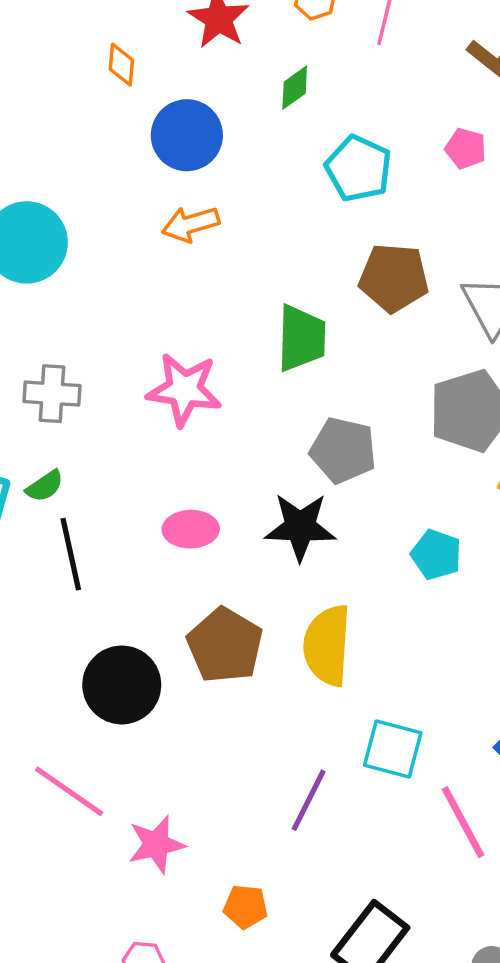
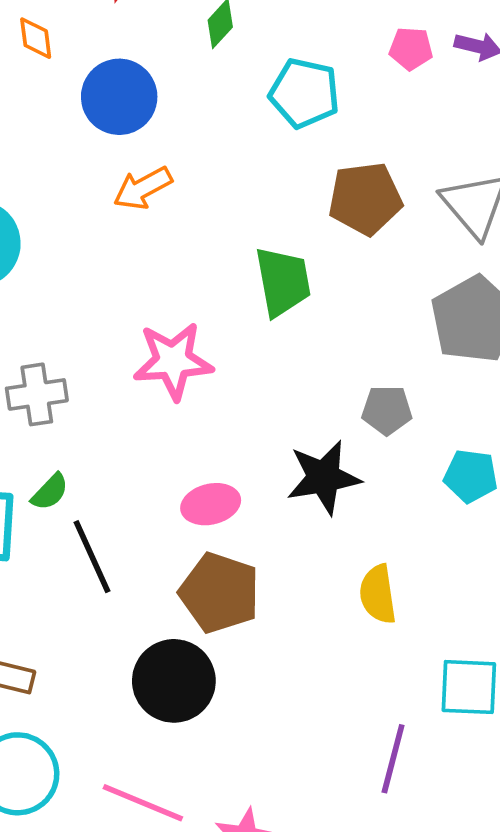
gray pentagon: (343, 450) -> (387, 410), moved, size x0.7
brown pentagon: (225, 645) -> (220, 593), moved
yellow semicircle: (327, 645) -> (378, 594), size x0.7

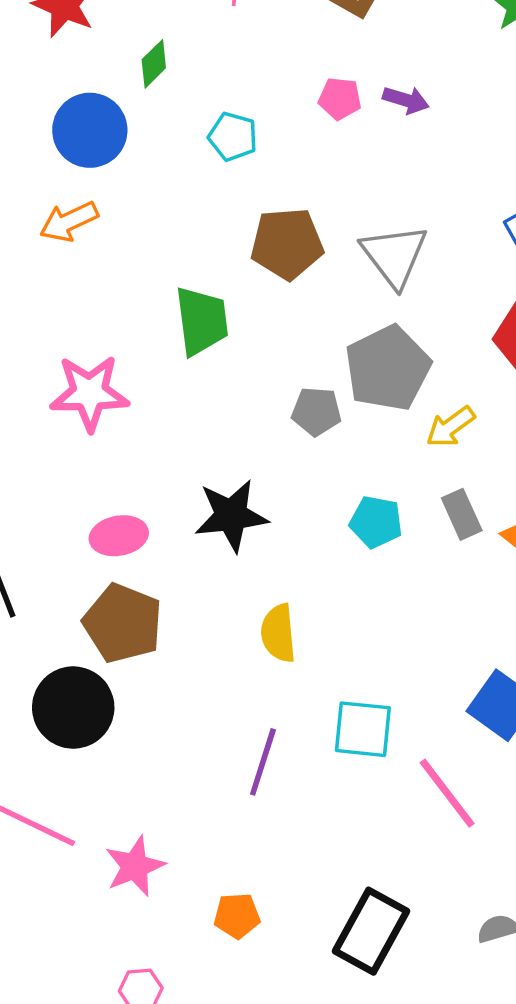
cyan pentagon: (304, 93) -> (233, 137), size x0.7
blue circle: (119, 97) -> (90, 130), moved
gray pentagon: (387, 410) -> (316, 411), moved
purple line: (393, 759) -> (263, 762), moved

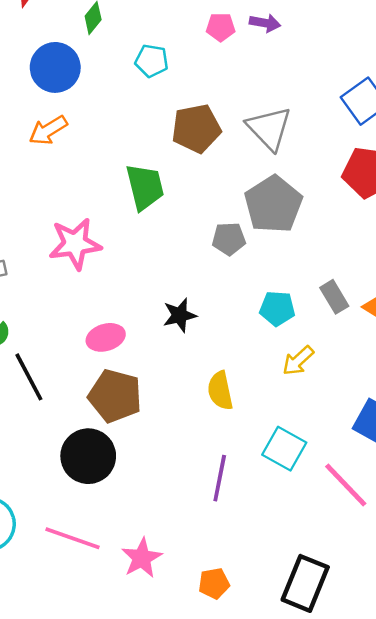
yellow arrow: (451, 427) -> (298, 361), moved
black star: (231, 515) -> (180, 315), size x0.7
cyan square: (363, 729) -> (284, 449), turned 30

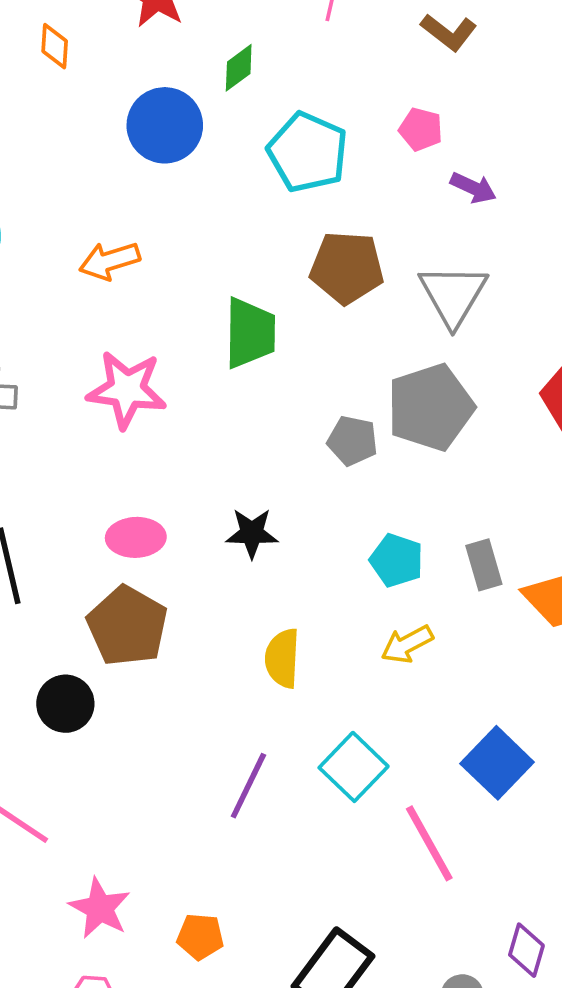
purple arrow: (265, 23) -> (473, 188), moved
cyan pentagon: (152, 61) -> (308, 152), size x1.6
orange arrow: (48, 130) -> (110, 261), moved
black circle: (88, 456) -> (65, 704), size x0.7
pink star: (142, 558) -> (100, 908), moved, turned -30

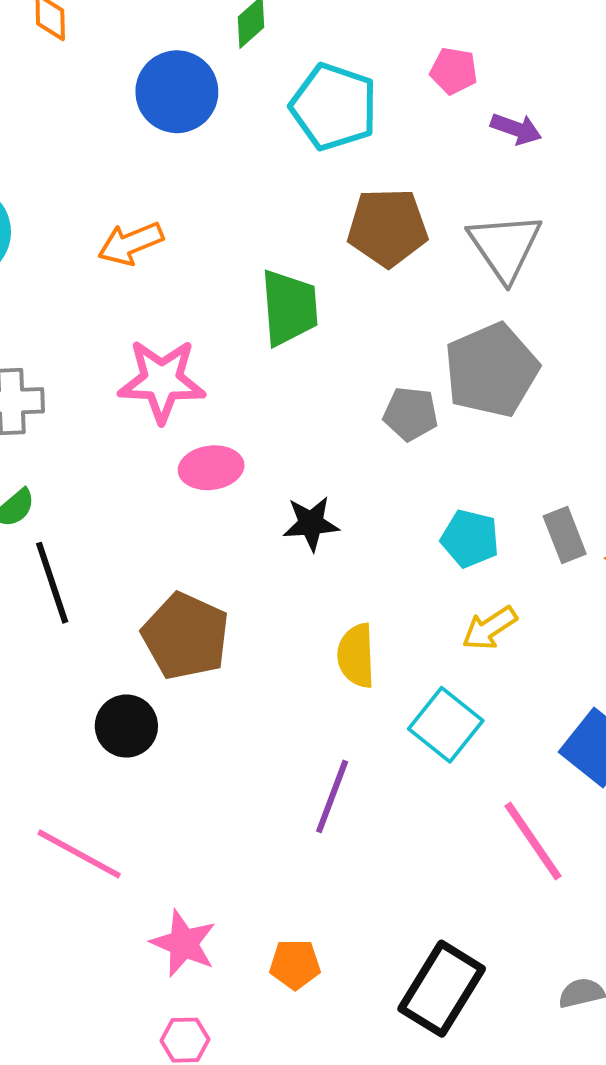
pink ellipse: (136, 537) -> (211, 468), moved
cyan square: (354, 767) -> (446, 725), moved

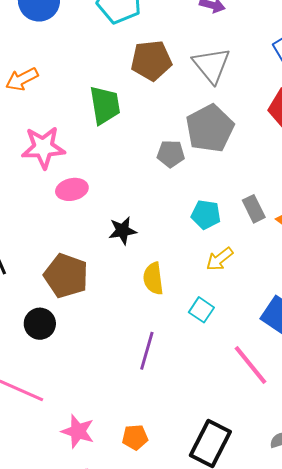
black star: (311, 524) -> (122, 231), moved
cyan square: (446, 725) -> (201, 310), size x0.7

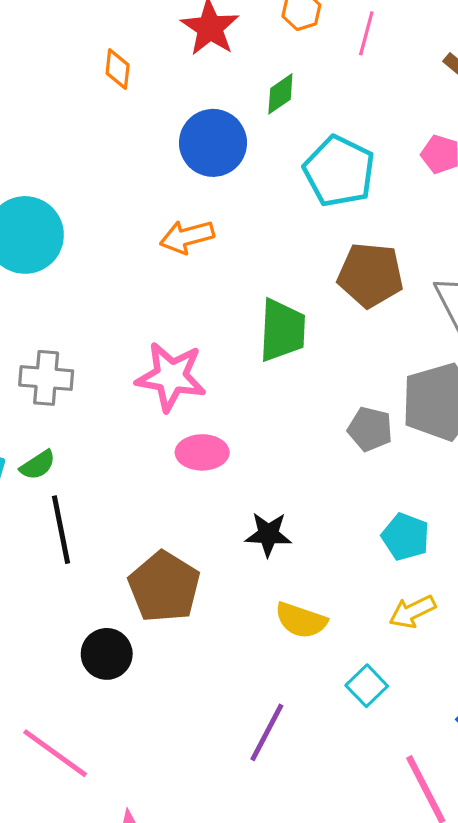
orange arrow: (22, 79) -> (187, 237), moved
yellow semicircle: (153, 279) -> (301, 620), turned -76

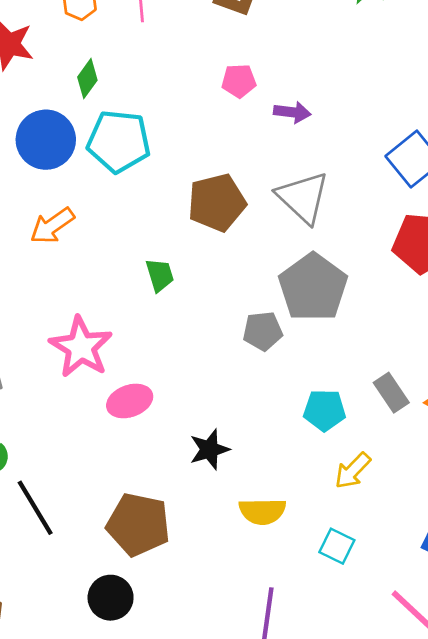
cyan pentagon: (339, 171) -> (119, 141), moved
green trapezoid: (282, 330) -> (160, 275), size x0.6
pink star: (171, 377) -> (81, 347), turned -30

